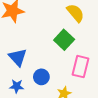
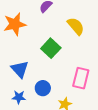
green square: (64, 40) -> (51, 48), moved

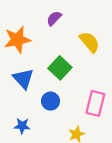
blue triangle: (20, 69) -> (23, 79), moved
blue circle: (43, 88) -> (51, 101), moved

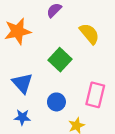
blue triangle: (23, 79) -> (22, 83), moved
blue circle: (51, 101) -> (56, 102), moved

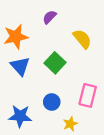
blue triangle: (22, 83) -> (20, 66), moved
blue star: (22, 117) -> (20, 116), size x1.5

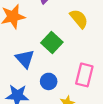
blue triangle: (20, 66) -> (25, 59), moved

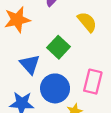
blue circle: (49, 81) -> (55, 88), size x1.6

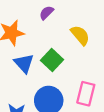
blue triangle: (30, 64) -> (24, 63), moved

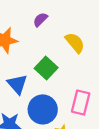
blue triangle: (24, 63) -> (17, 84), moved

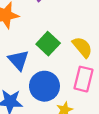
yellow semicircle: (75, 43) -> (82, 47), moved

